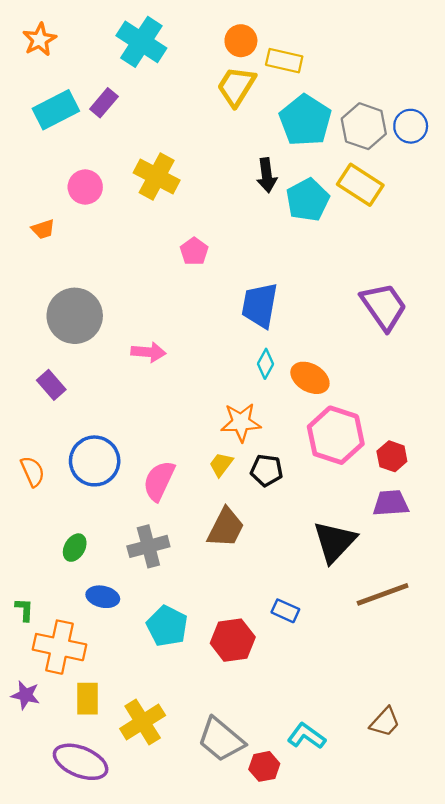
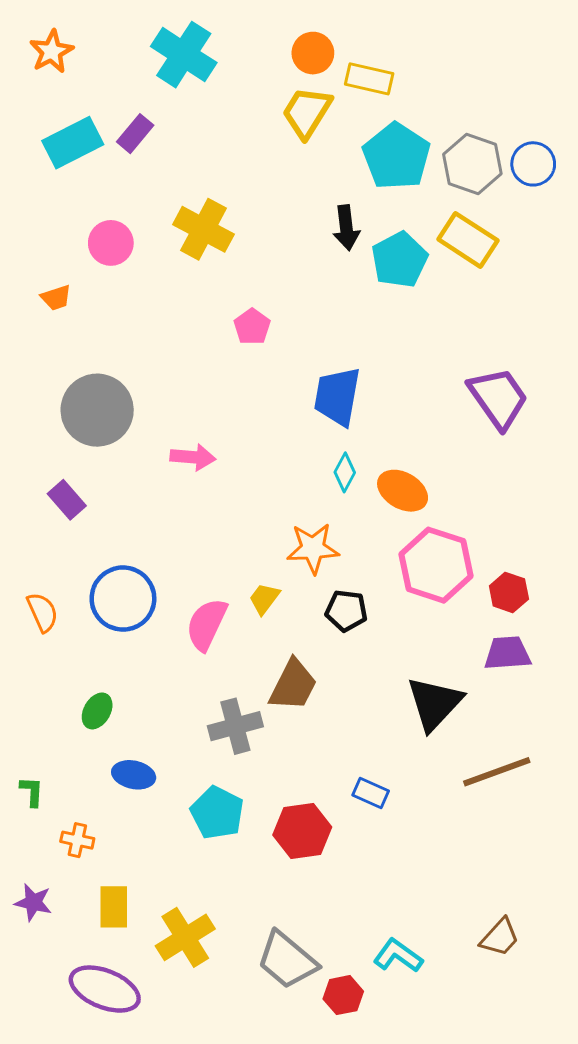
yellow trapezoid: (221, 464) -> (264, 599), moved
gray cross: (148, 546) -> (235, 726), moved
orange cross: (59, 647) -> (77, 840), size x0.5

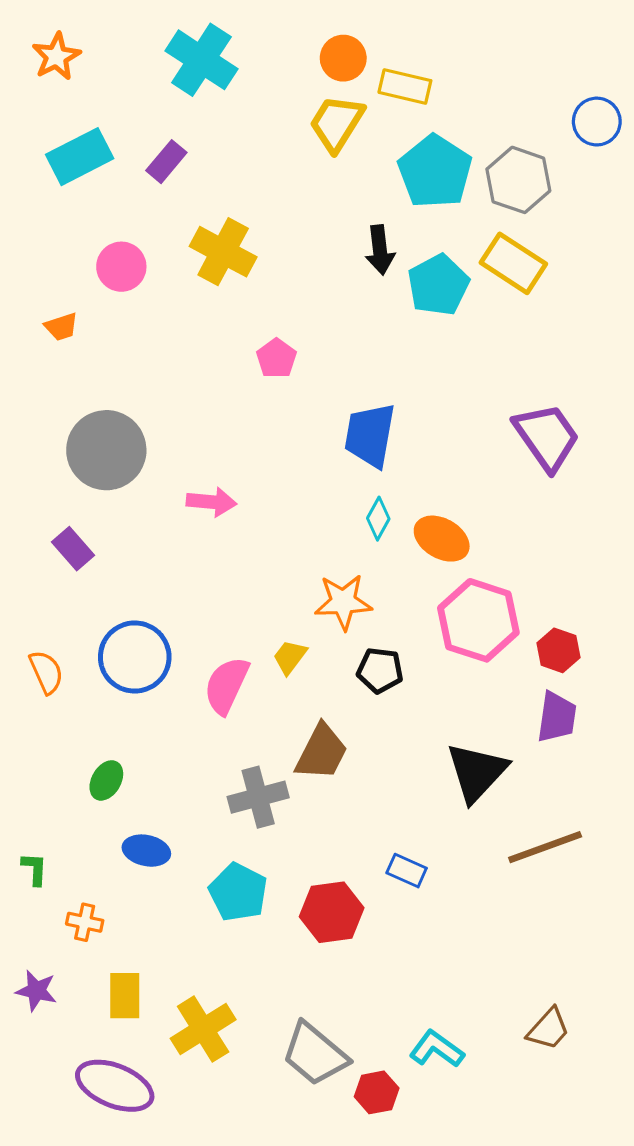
purple rectangle: (135, 134) -> (166, 162), moved
blue circle: (533, 164) -> (597, 122), moved
purple trapezoid: (507, 653) -> (557, 717), turned 102

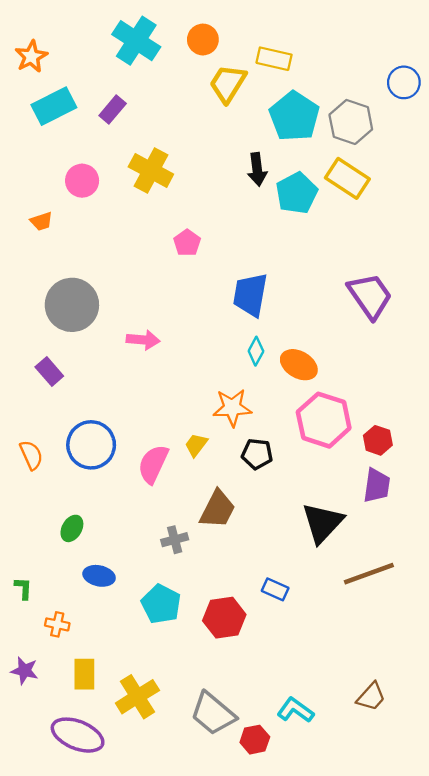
orange star: (56, 56) -> (31, 56), moved
orange circle: (343, 58) -> (203, 40), moved
gray cross: (258, 797) -> (175, 540), size x0.7

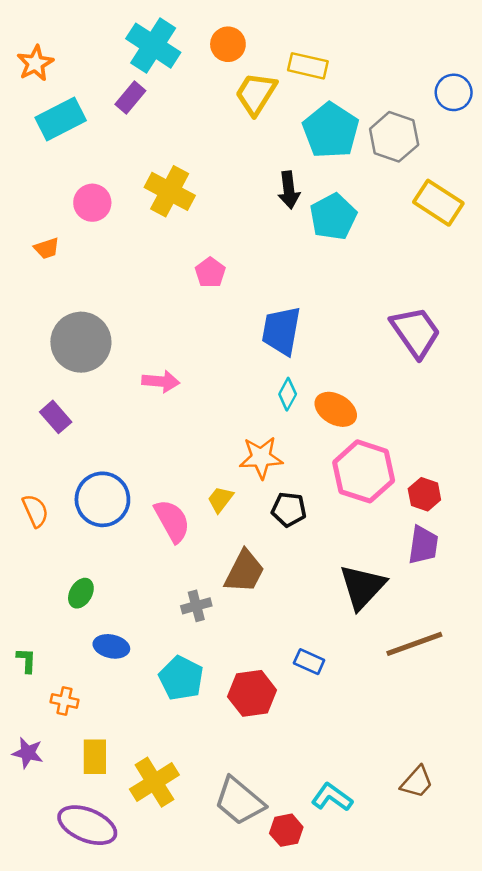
purple rectangle: (113, 110) -> (130, 97), moved
yellow rectangle: (347, 178) -> (438, 203), moved
pink semicircle: (153, 464) -> (172, 521), turned 126

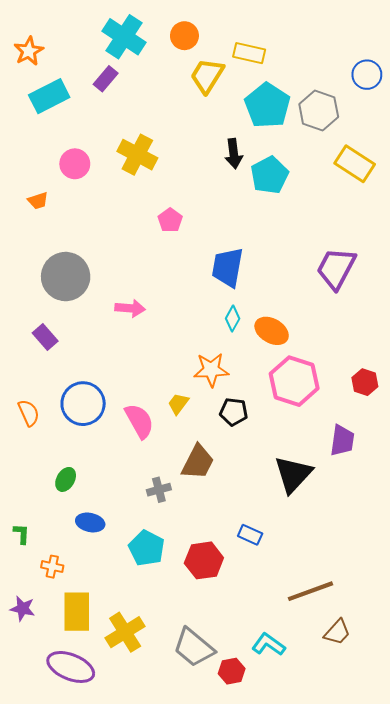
purple trapezoid: (416, 332) -> (336, 268), turned -117
red hexagon: (424, 494) -> (365, 382), moved
brown line: (414, 644) -> (311, 591), moved
yellow rectangle: (95, 757) -> (77, 612), size x1.4

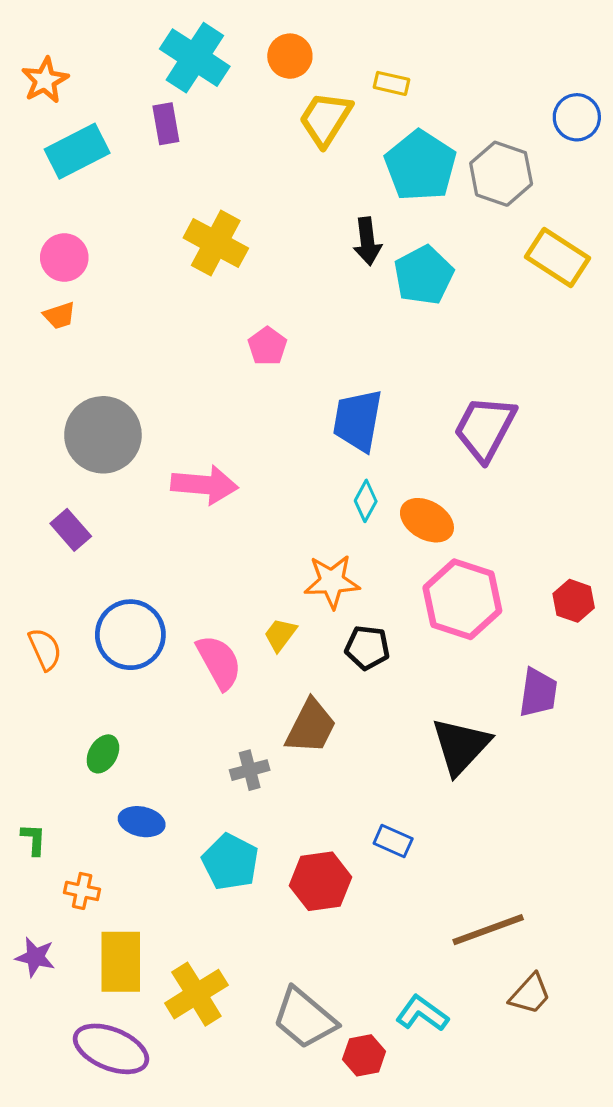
yellow rectangle: (249, 53) -> (391, 83), size x0.7
purple rectangle: (106, 79) -> (166, 124), turned -50
pink circle: (75, 164) -> (64, 258), moved
purple trapezoid: (336, 268) -> (485, 428), moved
pink arrow: (130, 308) -> (205, 485), size x1.4

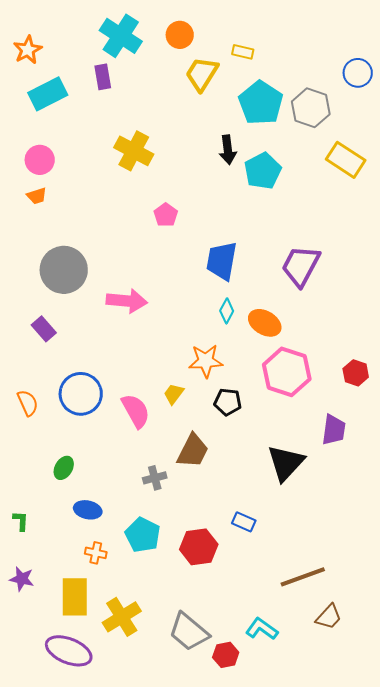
orange cross: (82, 891) -> (96, 553), moved
purple star: (35, 957) -> (22, 579), moved

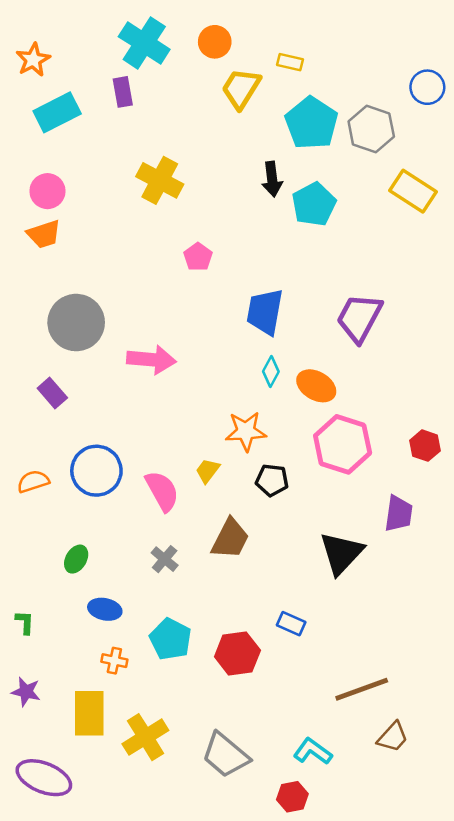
orange trapezoid: (37, 196) -> (44, 234), size x1.4
orange semicircle: (28, 403) -> (33, 481), turned -84
gray cross: (155, 478) -> (165, 559), moved, turned -35
purple ellipse: (69, 651) -> (44, 778), moved
red hexagon: (226, 655) -> (292, 797), moved

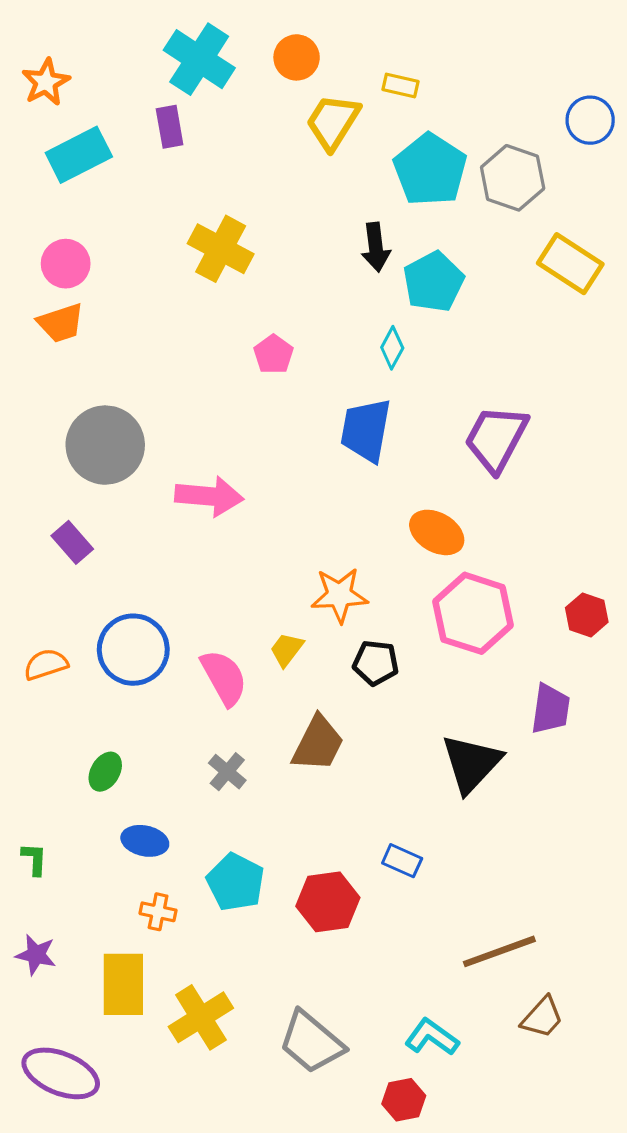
cyan diamond: (271, 372) -> (392, 348), moved

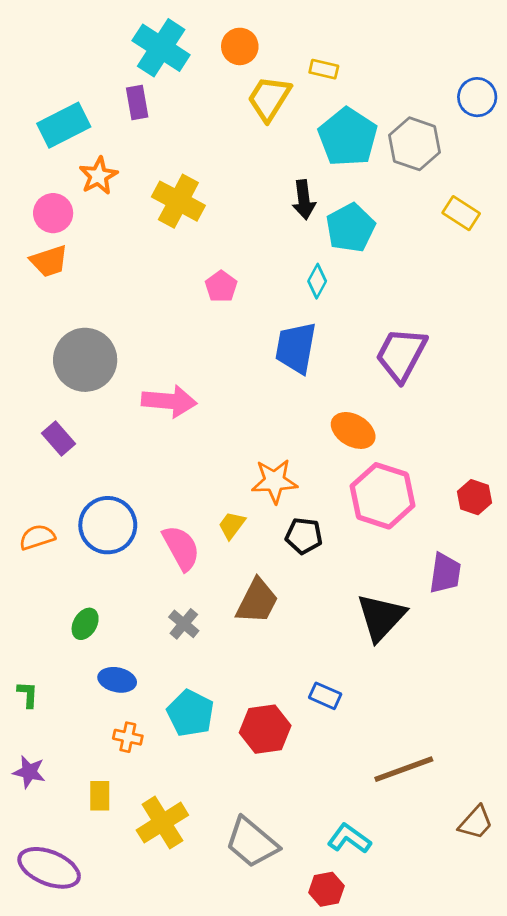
orange star: (46, 82) -> (98, 176), moved
yellow rectangle: (570, 264) -> (461, 213), size x0.7
yellow rectangle: (123, 984) -> (100, 796), size x0.6
brown trapezoid: (542, 1017) -> (476, 823), moved

